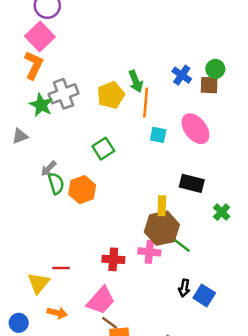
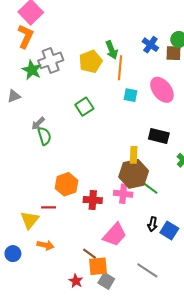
orange hexagon: (82, 190) -> (66, 184), moved
pink trapezoid: (101, 300) -> (115, 235), moved

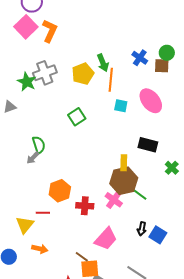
orange L-shape: (25, 36) -> (50, 31), moved
gray arrow: (38, 123) -> (33, 158), moved
pink cross: (123, 194) -> (114, 200), turned 30

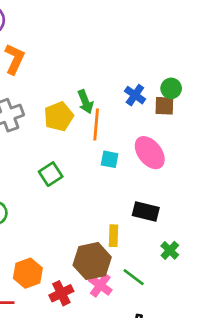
green cross: (172, 168) -> (170, 250), moved
brown hexagon: (124, 181) -> (92, 261), moved
red cross: (85, 206) -> (61, 293), turned -30

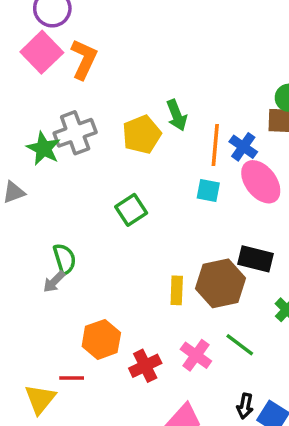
blue cross: (135, 95) -> (243, 147), moved
orange line: (96, 125) -> (215, 145), moved
yellow rectangle: (114, 236) -> (177, 290), moved
brown hexagon: (92, 261) -> (220, 283), moved

